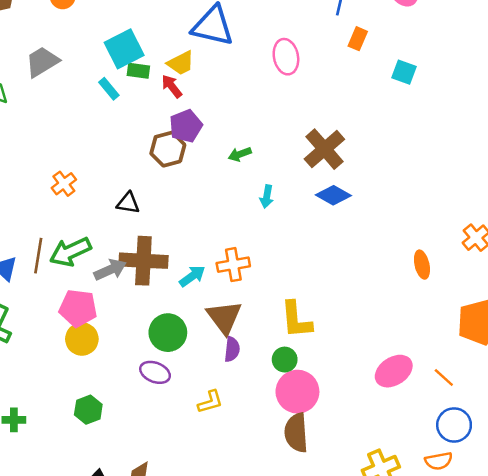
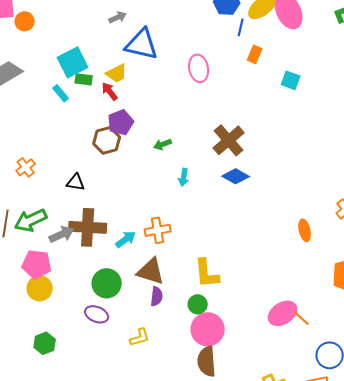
brown triangle: (224, 317) -> (151, 271), turned -36
orange line: (444, 378) -> (302, 318), moved

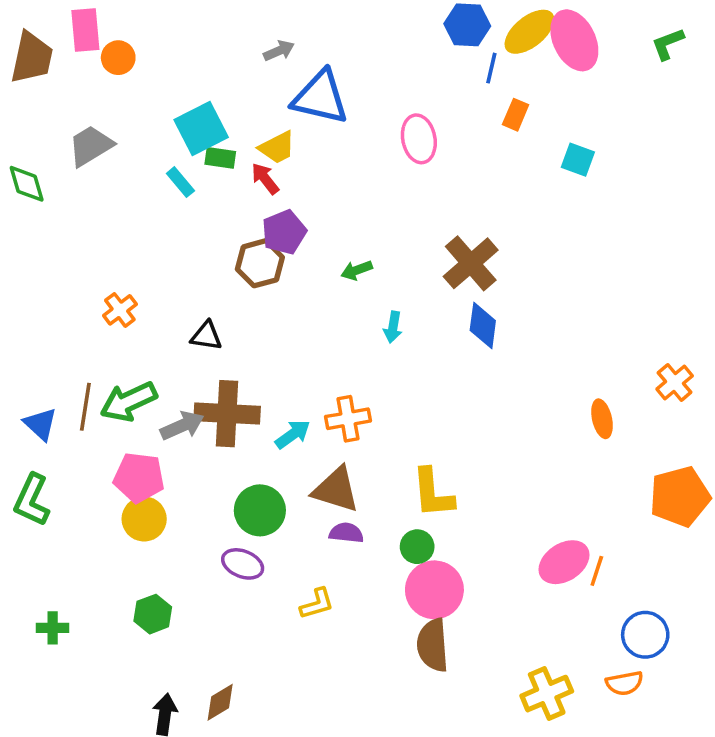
blue diamond: (236, 176) -> (483, 325), turned 68
purple semicircle: (157, 296) -> (346, 533), turned -90
orange line: (302, 318) -> (597, 571), turned 66

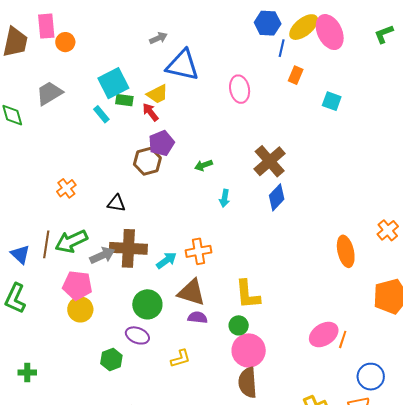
blue diamond: (483, 325) -> (277, 197), turned 36
orange ellipse: (602, 419) -> (346, 251), size x1.4
green hexagon: (153, 614) -> (111, 359), moved

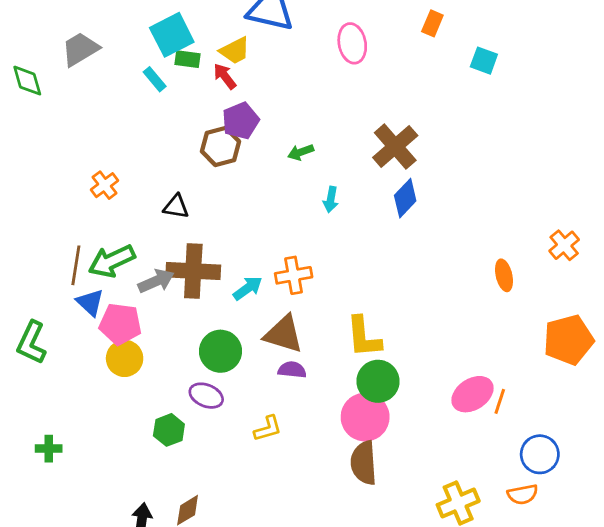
orange ellipse: (346, 251) -> (504, 275), size x0.7
blue triangle: (20, 254) -> (90, 303), moved
green circle: (239, 325) -> (378, 381), moved, size x1.5

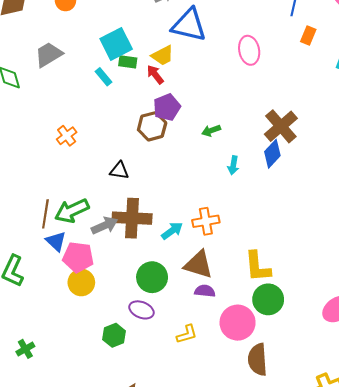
orange cross: (105, 185) -> (67, 136), moved
blue diamond: (405, 198) -> (272, 154), moved
pink circle: (365, 417) -> (238, 323), moved
green cross: (49, 449) -> (25, 349), turned -30

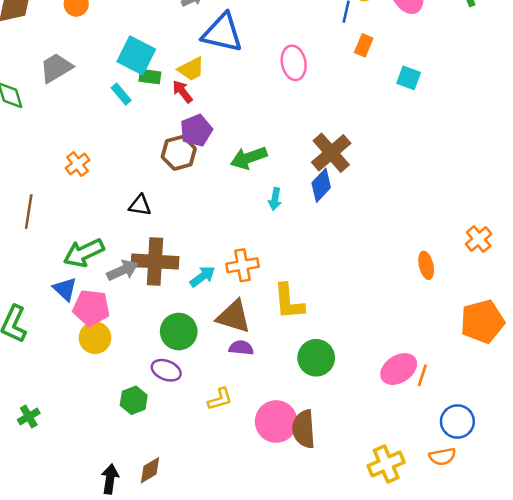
cyan square: (116, 44) -> (136, 55), turned -36
green arrow: (211, 130) -> (249, 158), size x1.6
brown line: (45, 214) -> (29, 212), moved
yellow L-shape: (258, 267) -> (289, 302), moved
pink circle: (238, 323) -> (276, 421), moved

